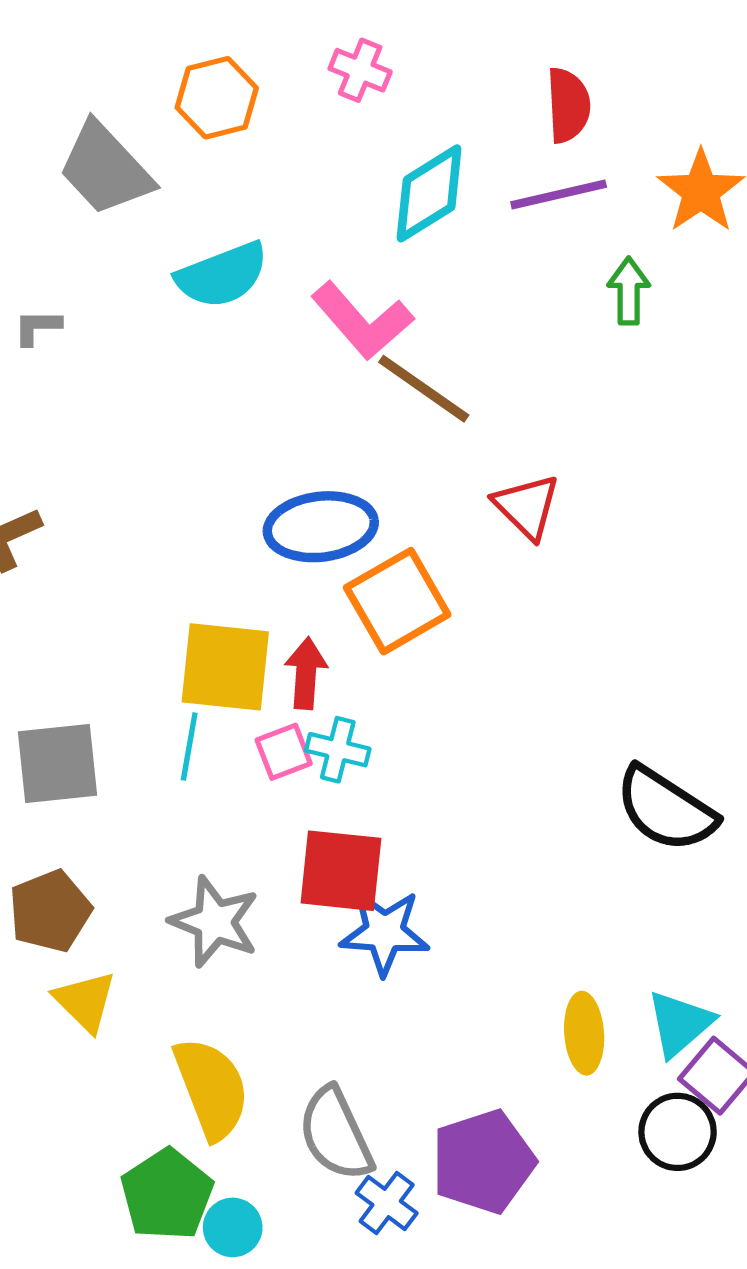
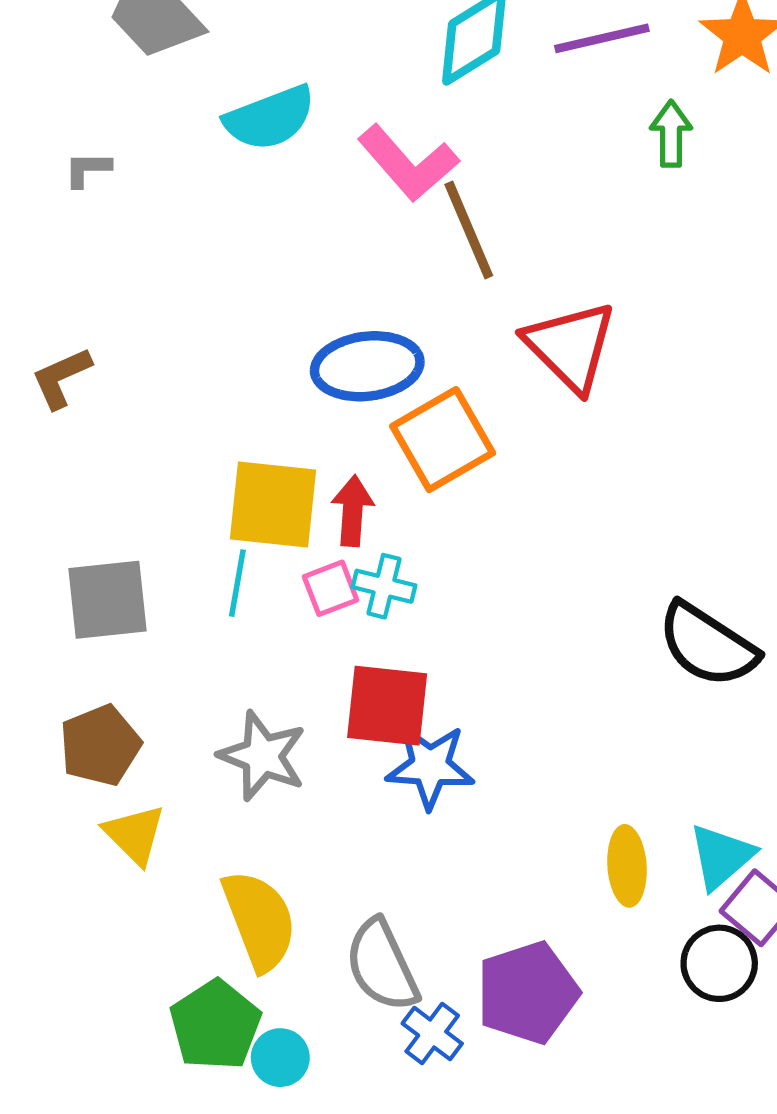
brown line: (424, 389) -> (469, 230), turned 32
red triangle: (527, 507) -> (570, 346), size x1.4

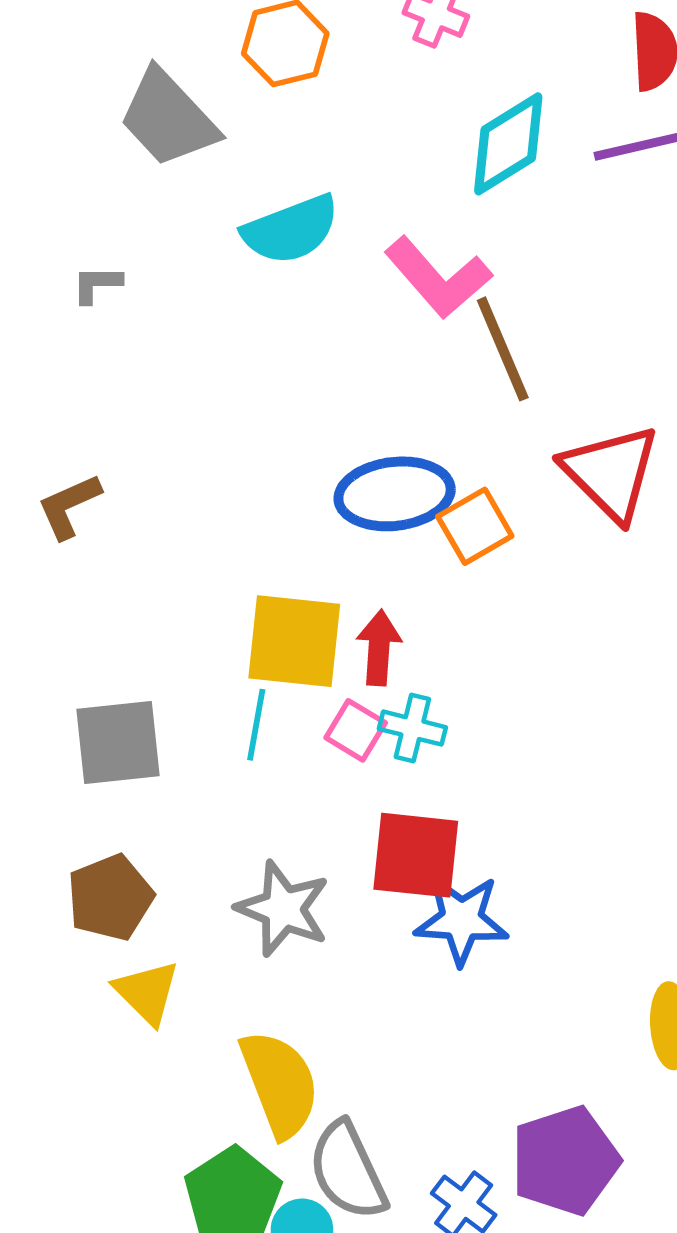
orange square: (443, 440) -> (475, 526), moved, size x0.7
pink square: (331, 588) -> (356, 730), turned -38
gray semicircle: (382, 965) -> (348, 1171), moved

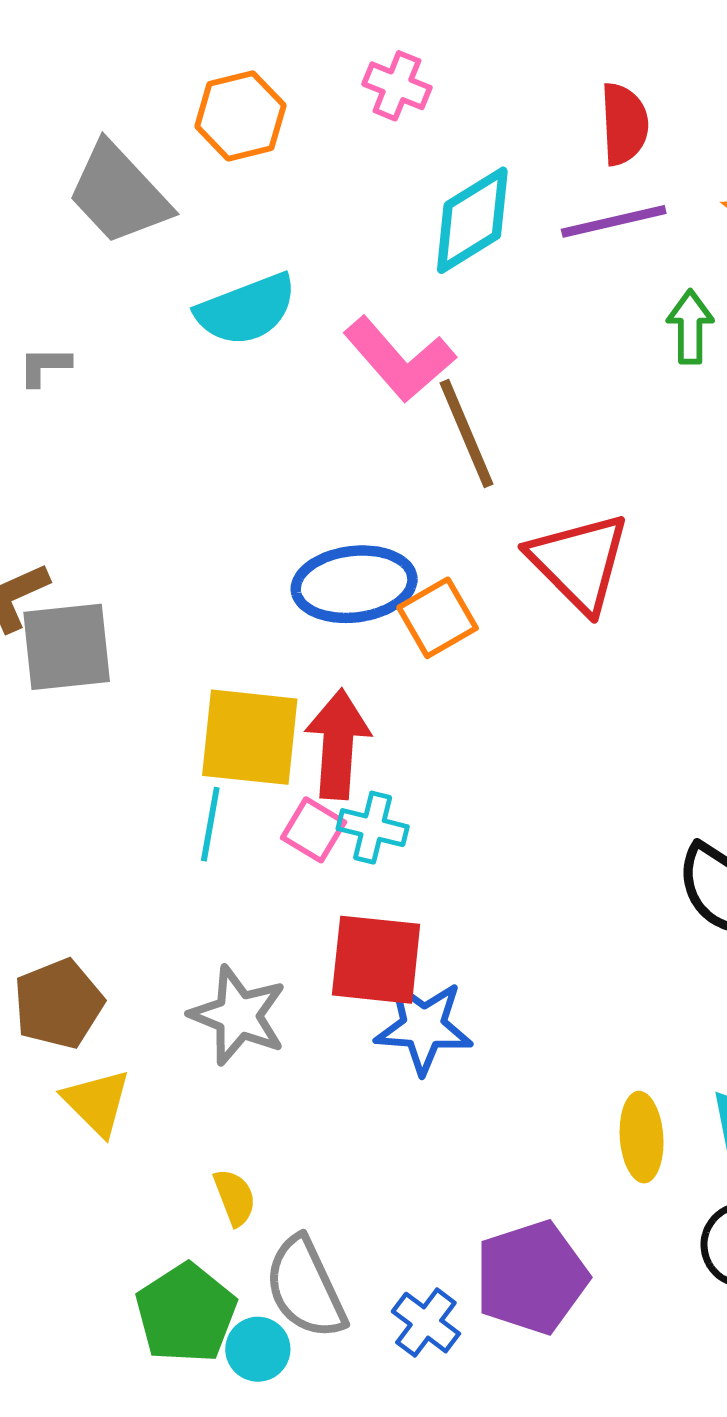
red arrow: (379, 648) -> (338, 744), size x1.4
gray square: (118, 743) -> (67, 647), moved
yellow semicircle: (280, 1084) -> (235, 1197), size x0.5

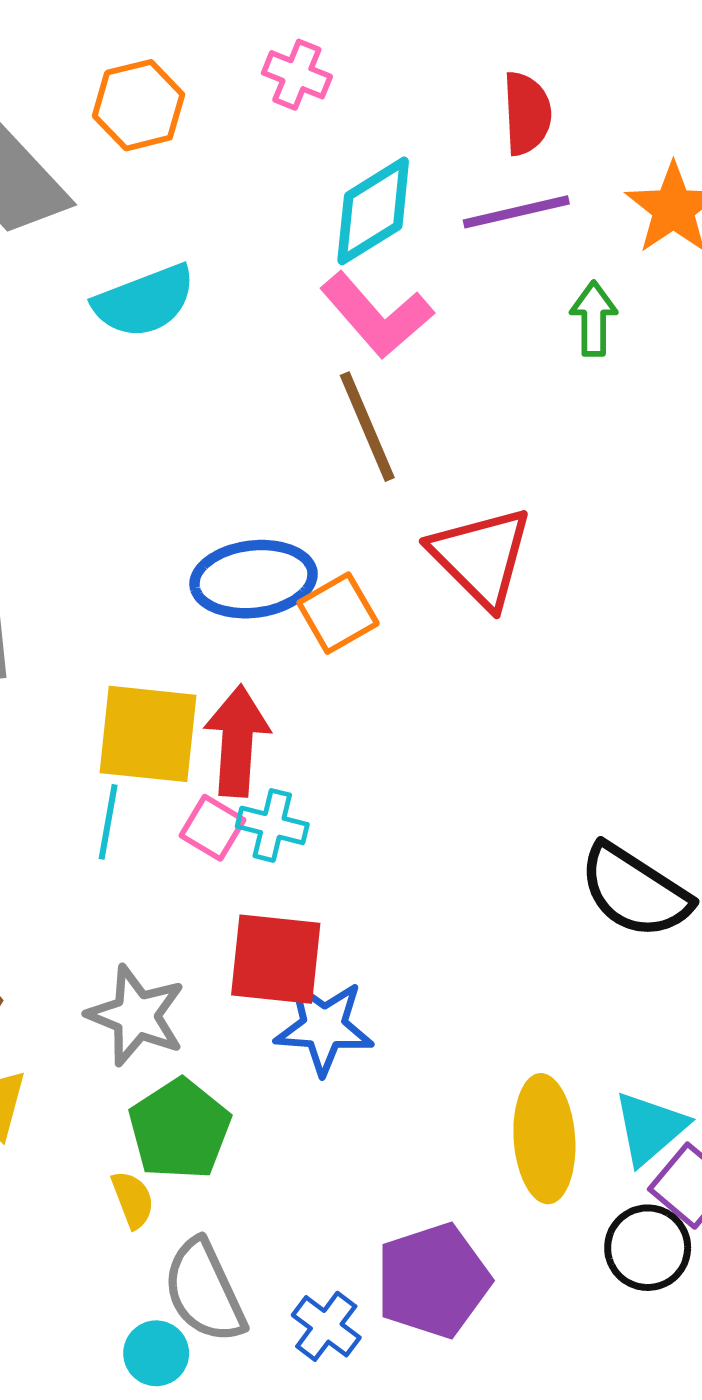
pink L-shape: (399, 359) -> (377, 315), moved
yellow ellipse: (642, 1137) -> (544, 1139), size x1.4
green pentagon: (186, 1313) -> (180, 1129), moved

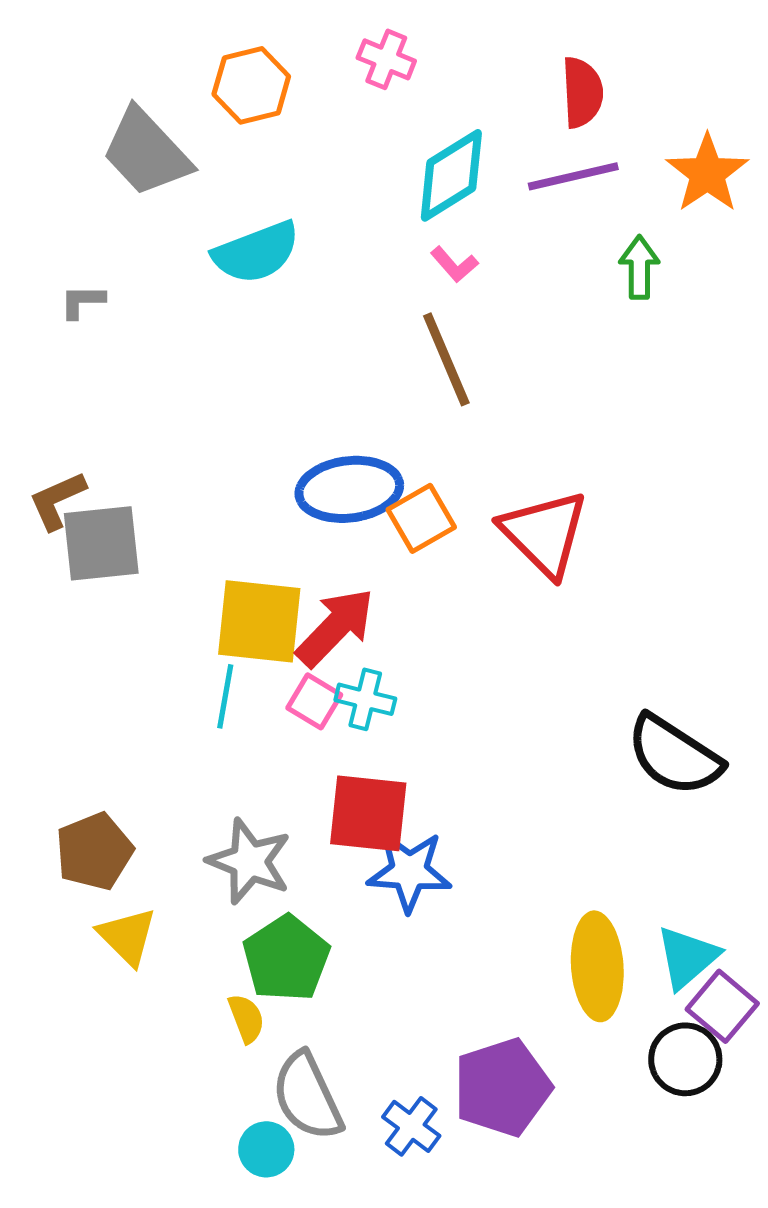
pink L-shape: (377, 315) -> (454, 264), size x0.5
red triangle: (481, 557) -> (544, 533), moved
red arrow: (237, 741) -> (335, 627), turned 40

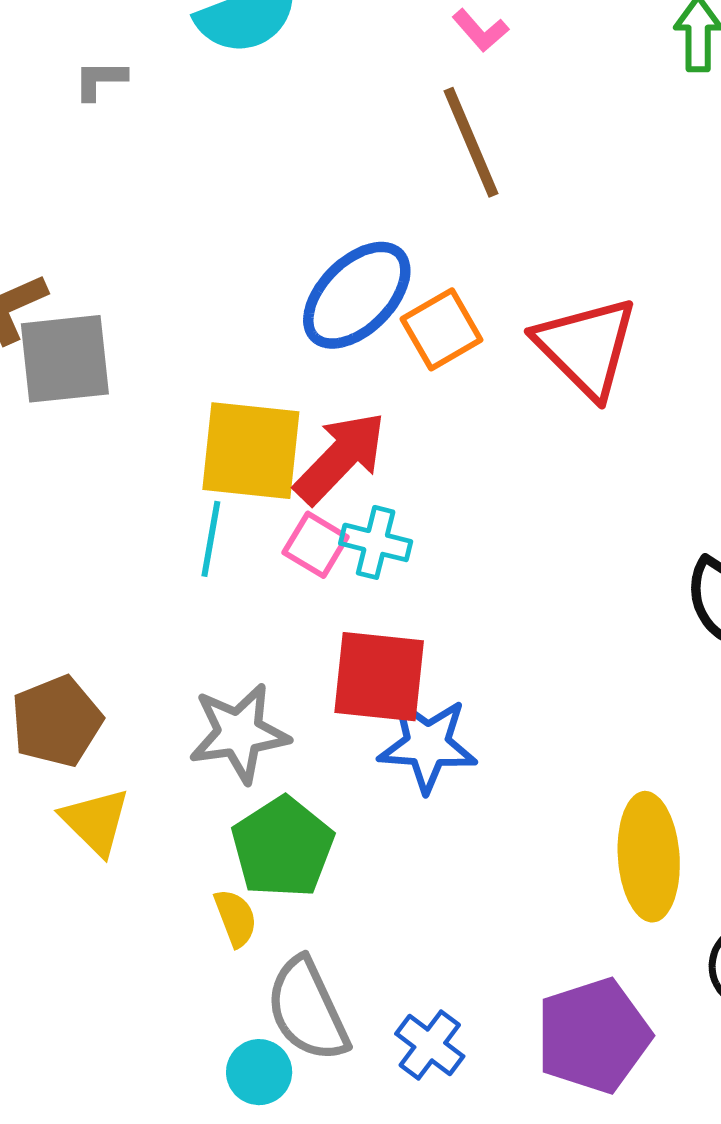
gray L-shape: (82, 301) -> (100, 80), moved
blue ellipse: (349, 489) -> (357, 295), turned -38
gray star: (249, 861) -> (239, 733), turned -30
purple pentagon: (502, 1087) -> (593, 1036), moved

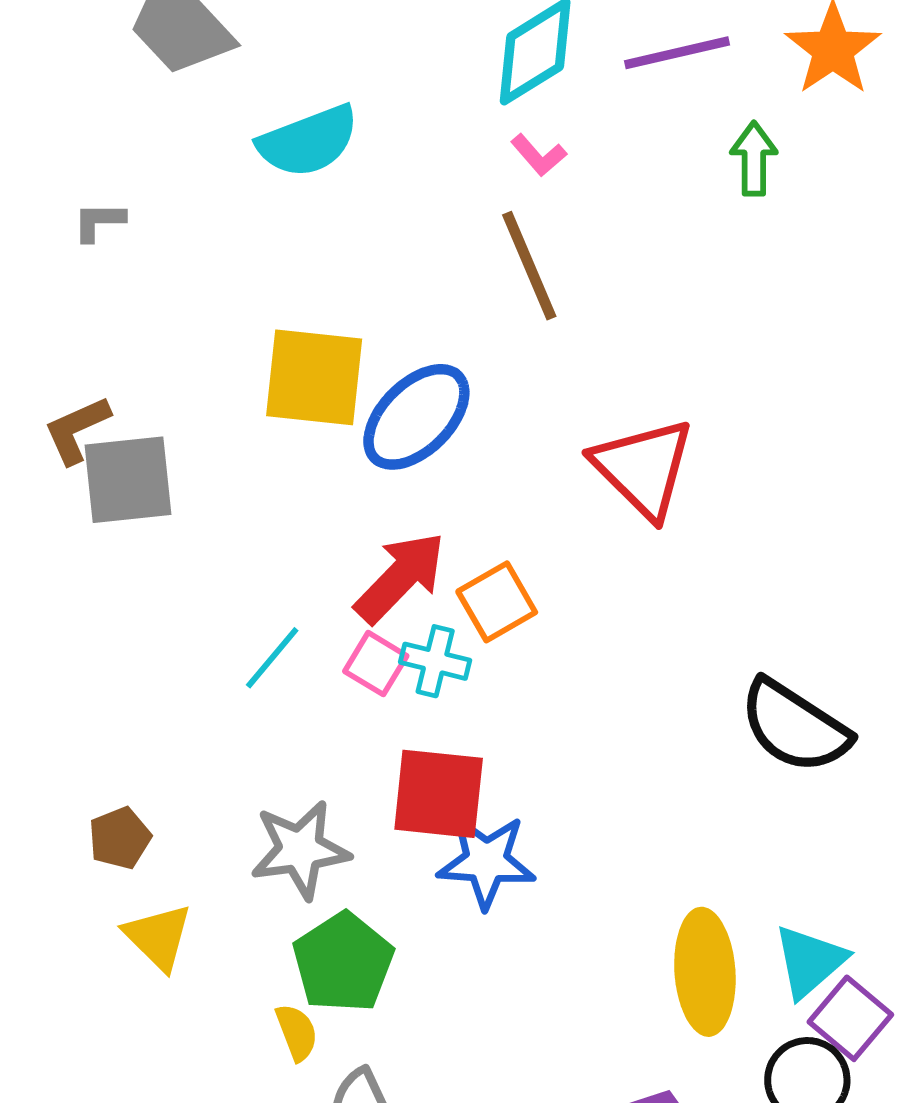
gray L-shape: (100, 80) -> (99, 221), moved
orange square: (442, 329) -> (497, 602), moved
yellow square: (251, 451) -> (314, 377), moved
cyan line: (211, 539) -> (272, 658), turned 30
brown pentagon: (57, 721) -> (120, 838), size x0.7

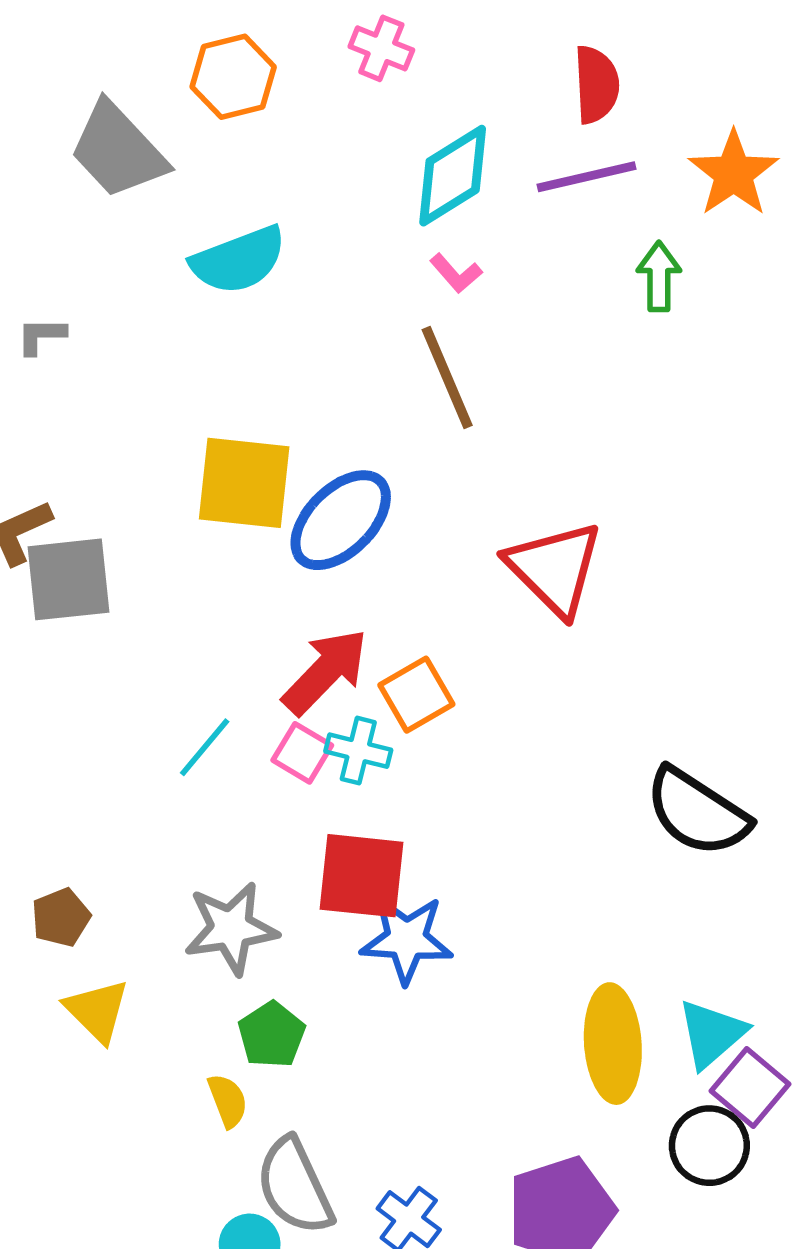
green pentagon: (343, 963) -> (272, 1035), size x0.7

